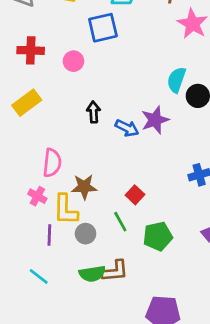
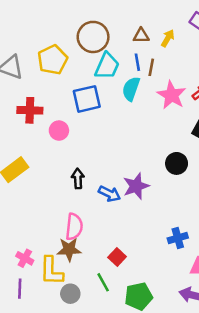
red cross: (31, 50) -> (30, 110), moved
cyan semicircle: (176, 80) -> (131, 89), moved
pink semicircle: (52, 163) -> (74, 227), moved
purple line: (49, 235) -> (20, 289), moved

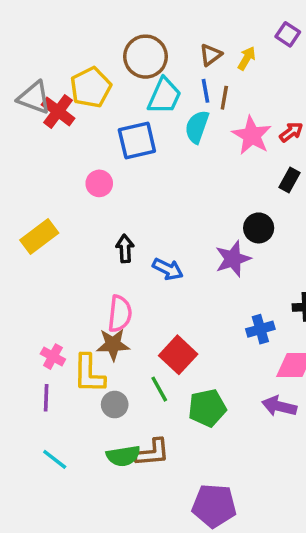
brown triangle: (141, 36) -> (211, 55), turned -36
red cross: (30, 110) -> (58, 111), moved, turned 35
purple star: (136, 186) -> (233, 259), moved
red square: (117, 257) -> (178, 355), size x1.5

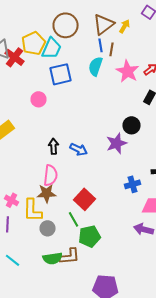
brown triangle: (211, 55) -> (104, 24), size x1.6
cyan trapezoid: (164, 96) -> (52, 48), moved
black arrow: (125, 249) -> (54, 146), moved
green pentagon: (207, 408) -> (90, 236), moved

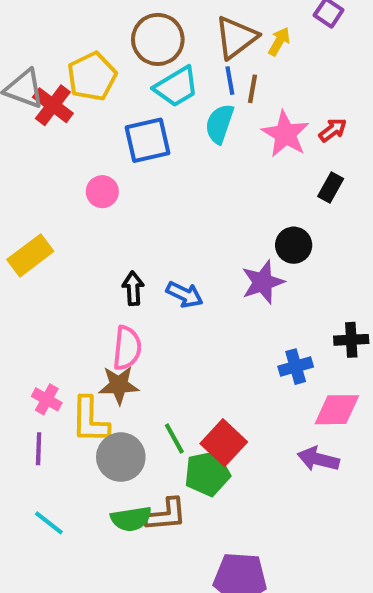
cyan trapezoid: (52, 48) -> (176, 87), moved, turned 35
red square: (84, 199) -> (224, 443), moved
gray circle: (48, 228) -> (121, 457), size x1.5

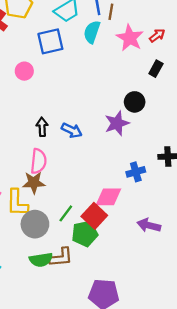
pink diamond: (337, 410) -> (108, 197), moved
green line: (174, 439) -> (66, 213), turned 66

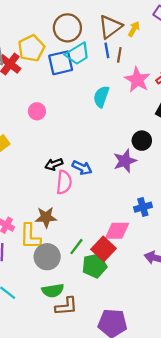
cyan semicircle: (92, 32) -> (101, 97), moved
blue square: (50, 41) -> (61, 63), moved
black arrow: (42, 127) -> (54, 164), turned -108
pink semicircle: (39, 161) -> (64, 182), moved
brown L-shape: (61, 257) -> (66, 306), moved

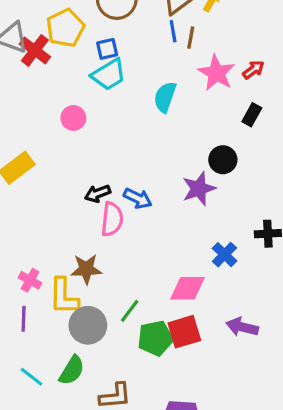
cyan trapezoid: (78, 54) -> (109, 75), moved
blue square: (61, 63) -> (107, 49), size x0.6
blue cross: (143, 207) -> (224, 255), turned -30
red square: (103, 249) -> (184, 332), moved, turned 30
green semicircle: (53, 291) -> (72, 370), moved, turned -50

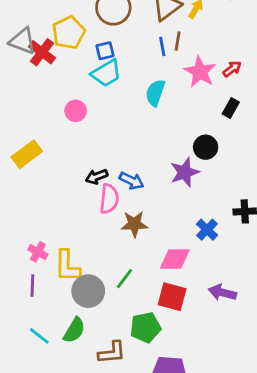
blue line: (173, 31) -> (162, 47), moved
brown star: (86, 269) -> (134, 224), moved
red square: (184, 332) -> (172, 297), turned 32
green pentagon: (155, 338) -> (145, 327), moved

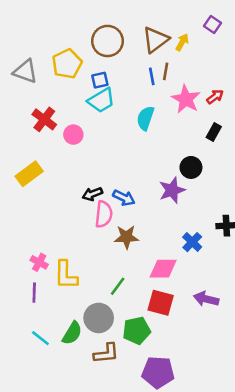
red cross: (42, 52) -> (44, 119), moved
gray circle: (88, 291) -> (99, 318), moved

